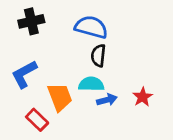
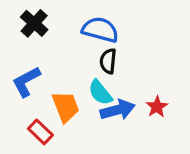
black cross: (31, 21) -> (34, 23), turned -35
cyan semicircle: (91, 84) -> (100, 93), turned -130
blue arrow: (107, 100) -> (118, 110), size x1.5

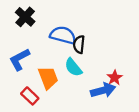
blue semicircle: (100, 30) -> (63, 35), moved
blue arrow: (118, 110) -> (103, 90), moved

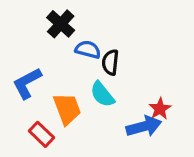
black cross: (25, 17) -> (61, 24), moved
blue semicircle: (63, 35) -> (88, 50), size x0.7

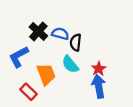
black cross: (61, 24) -> (38, 31), moved
red star: (160, 109) -> (99, 69), moved
blue arrow: (144, 126) -> (99, 86), turned -85

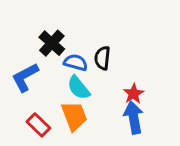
blue semicircle: (60, 34) -> (76, 62), moved
cyan semicircle: (70, 64) -> (79, 88), moved
orange trapezoid: (46, 74) -> (74, 116), moved

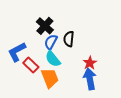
black cross: (52, 43) -> (45, 26), moved
blue semicircle: (76, 62) -> (51, 42), turned -77
red rectangle: (38, 125) -> (31, 65), moved

